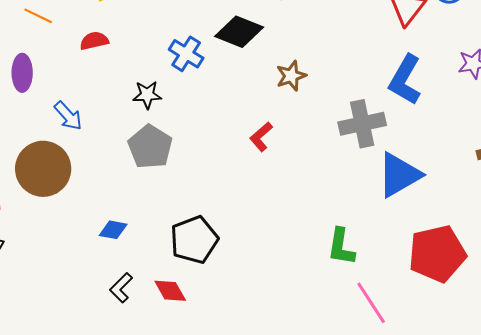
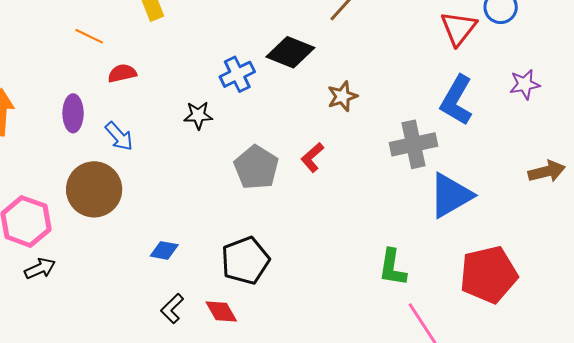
red semicircle: (94, 41) -> (122, 73), moved
blue cross: (186, 54) -> (237, 74), turned 32
purple ellipse: (22, 73) -> (73, 113), moved
gray pentagon: (150, 147) -> (256, 167), moved

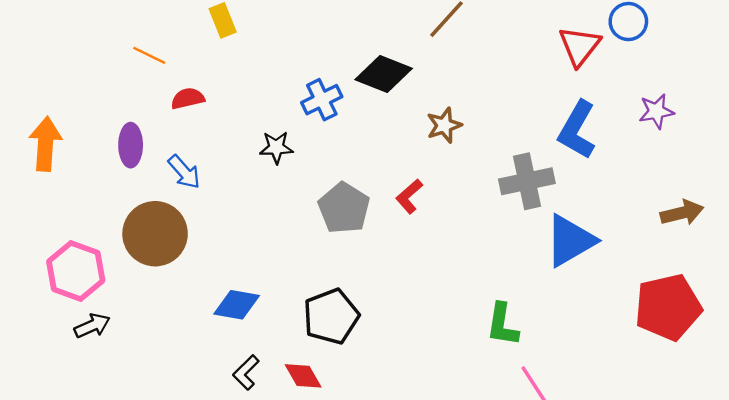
blue diamond: (164, 250) -> (237, 305), size x1.4
red pentagon: (489, 275) -> (668, 307), moved

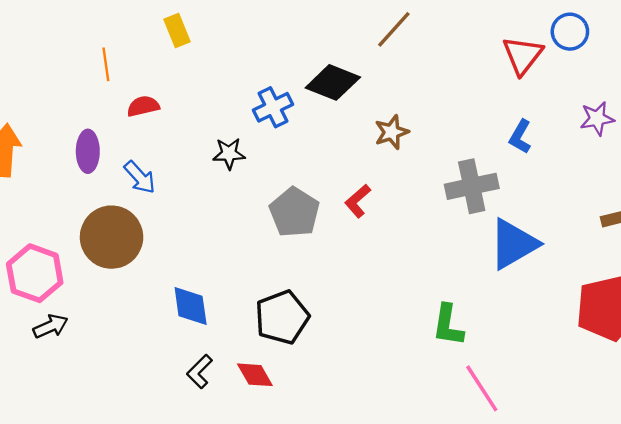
orange line: (149, 55) -> (106, 64), turned 56
blue L-shape: (577, 130) -> (520, 137), size x0.6
blue diamond: (237, 305) -> (191, 306), turned 72

